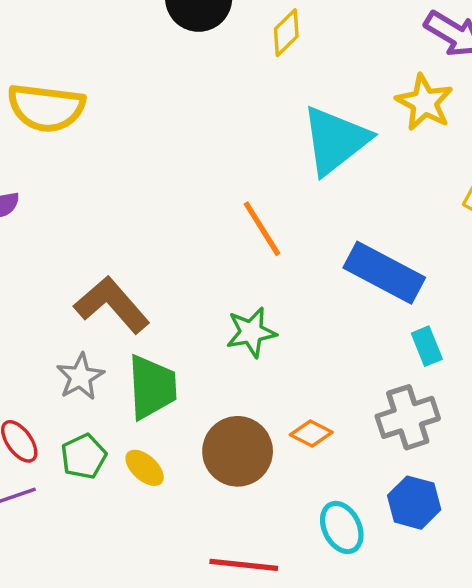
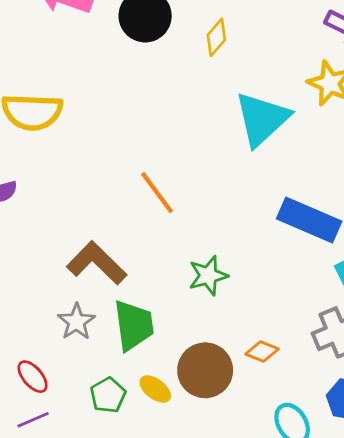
orange line: (262, 229) -> (157, 193), moved
green pentagon: (84, 456) -> (108, 395), moved
yellow ellipse: (145, 468) -> (155, 389), moved

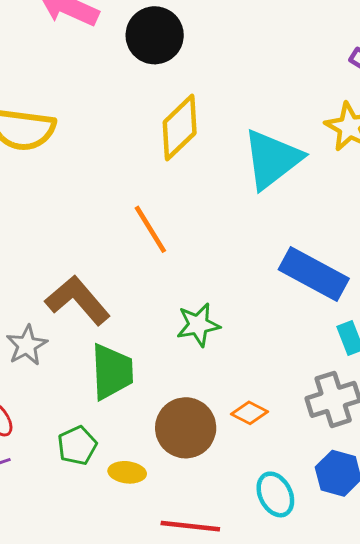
yellow diamond: (216, 37) -> (180, 128), moved, size x1.6
gray star: (76, 322) -> (27, 345), moved
yellow ellipse: (155, 389) -> (127, 472), moved, turned -36

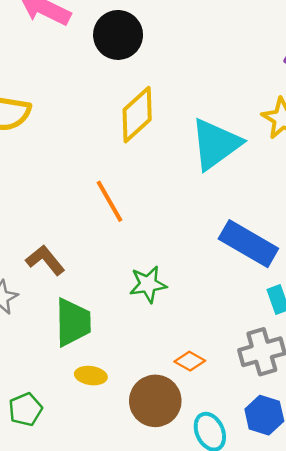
brown L-shape: (78, 300) -> (45, 260), size x0.7
brown circle: (186, 428) -> (155, 401), moved
green pentagon: (77, 446) -> (25, 409), moved
yellow ellipse: (127, 472) -> (91, 376), moved

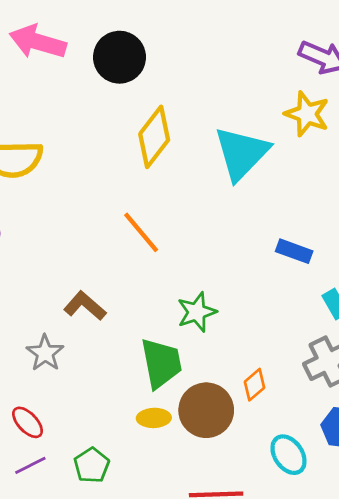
blue rectangle: (248, 244) -> (294, 251), size x0.6
green trapezoid: (73, 322) -> (161, 363), moved
orange diamond: (190, 361) -> (255, 385), turned -60
brown circle: (155, 401) -> (206, 410), moved

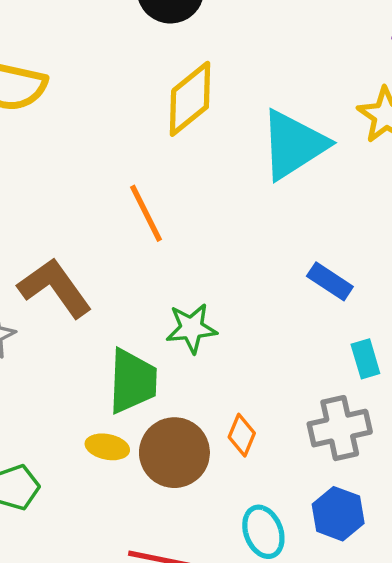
brown L-shape: (85, 306) -> (55, 288), size x1.4
orange diamond: (255, 385) -> (242, 435), turned -40

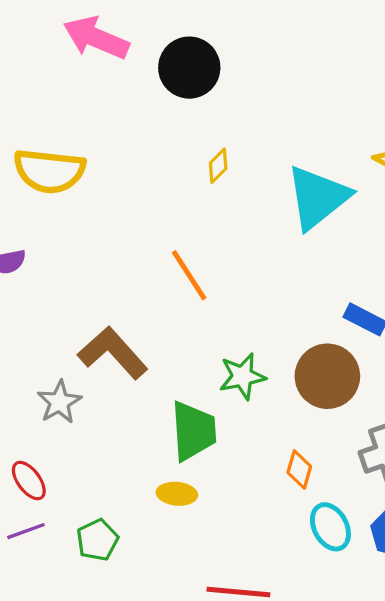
yellow diamond: (190, 99) -> (218, 166), size x0.5
brown circle: (174, 453) -> (327, 376), moved
cyan ellipse: (263, 532) -> (330, 527), moved

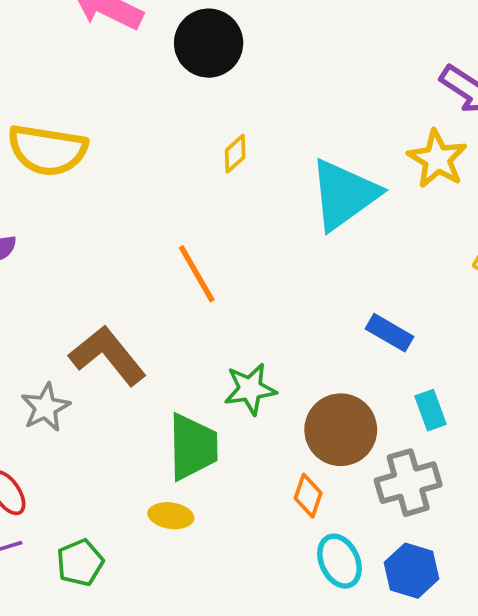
brown circle: (327, 376) -> (341, 430), moved

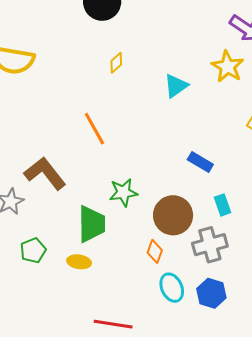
cyan triangle: (344, 195) -> (176, 86), size x0.6
green pentagon: (80, 563) -> (33, 250), moved

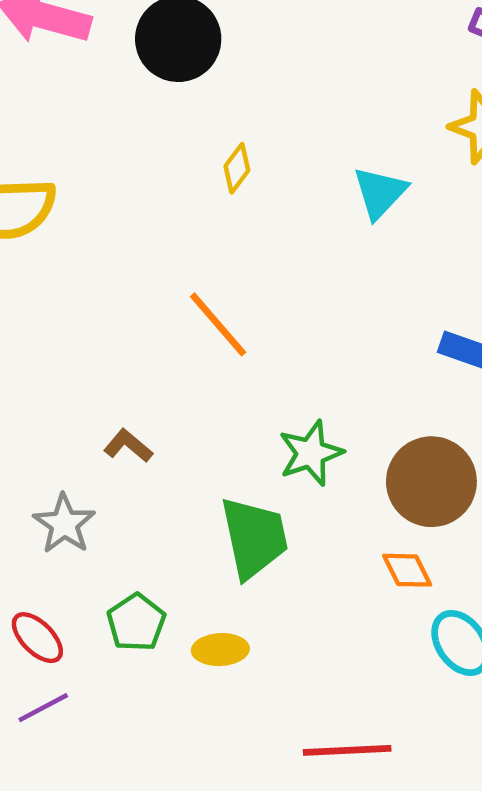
brown L-shape: (45, 173) -> (128, 446), size x0.5
orange diamond: (155, 251) -> (407, 570), turned -35
yellow ellipse: (79, 262) -> (220, 650), moved

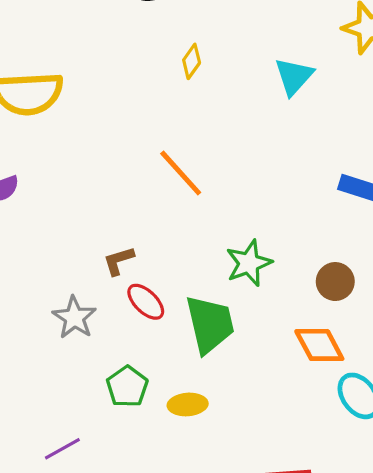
brown L-shape: (128, 446) -> (119, 261), turned -56
brown circle: (431, 482) -> (335, 282), size x0.6
orange diamond: (407, 570) -> (319, 345), size x1.4
red ellipse: (37, 638) -> (146, 302), moved

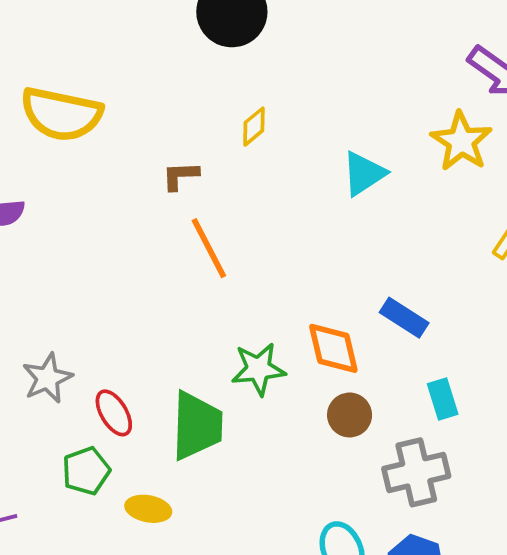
brown L-shape: (119, 261) -> (180, 176), moved
red ellipse: (146, 302) -> (114, 413), moved
orange diamond: (319, 345) -> (333, 348), moved

